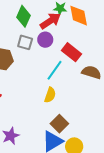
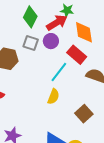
orange diamond: (79, 16) -> (84, 32), moved
brown square: (59, 124) -> (84, 114), moved

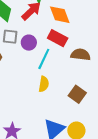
purple circle: (51, 41) -> (29, 43), moved

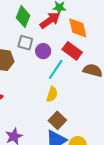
brown square: (77, 94) -> (57, 120), moved

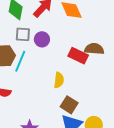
red rectangle: (72, 51) -> (78, 56), moved
cyan line: (56, 69) -> (20, 61), moved

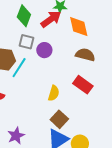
brown semicircle: (94, 49) -> (85, 55), moved
red rectangle: (78, 56) -> (83, 85), moved

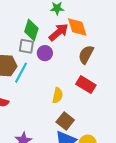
green diamond: (24, 16) -> (31, 30), moved
red arrow: (51, 19) -> (59, 32), moved
brown semicircle: (85, 55) -> (86, 55), turned -72

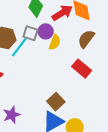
gray square: (26, 46) -> (30, 33), moved
yellow semicircle: (58, 95) -> (55, 42), moved

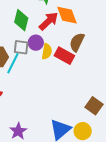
red rectangle: (82, 69) -> (64, 56), moved
brown square: (56, 102) -> (94, 106), moved

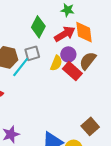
purple circle: (36, 43) -> (68, 54), moved
gray square: (21, 47) -> (32, 53), turned -35

